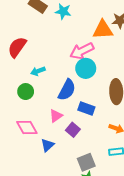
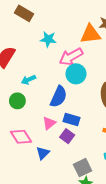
cyan star: (63, 11) -> (48, 39), moved
blue rectangle: (86, 108) -> (71, 120), moved

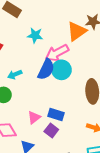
orange triangle: (90, 34) -> (77, 31), turned -30
blue semicircle: (59, 97) -> (46, 69), moved

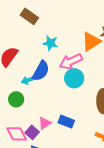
blue semicircle: (46, 69) -> (41, 71), moved
purple square: (51, 131) -> (32, 132), moved

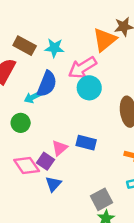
brown rectangle: (29, 16) -> (25, 46), moved

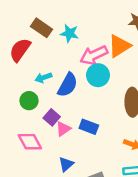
orange triangle: (105, 40) -> (119, 46), moved
blue semicircle: (47, 84) -> (68, 85), moved
purple square: (45, 161) -> (52, 117), moved
blue triangle: (53, 184) -> (66, 164), moved

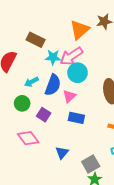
brown rectangle: (41, 28) -> (36, 40), moved
cyan star: (70, 33) -> (53, 57), moved
orange triangle: (119, 46) -> (80, 30), moved
pink triangle: (63, 129) -> (69, 96), moved

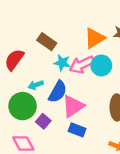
cyan circle: (78, 73) -> (101, 65), moved
pink triangle: (69, 96) -> (73, 106), size x1.6
green circle: (22, 103) -> (23, 106), size x1.6

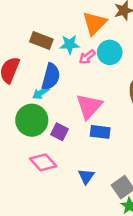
cyan star: (62, 63) -> (70, 44), moved
pink arrow: (82, 65) -> (87, 57), size x0.6
blue semicircle: (58, 92) -> (51, 77), moved

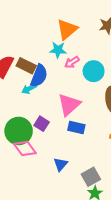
orange triangle: (94, 23) -> (67, 29), moved
brown rectangle: (41, 41) -> (26, 66), moved
cyan circle: (110, 52) -> (94, 71), moved
green circle: (32, 120) -> (19, 131), moved

